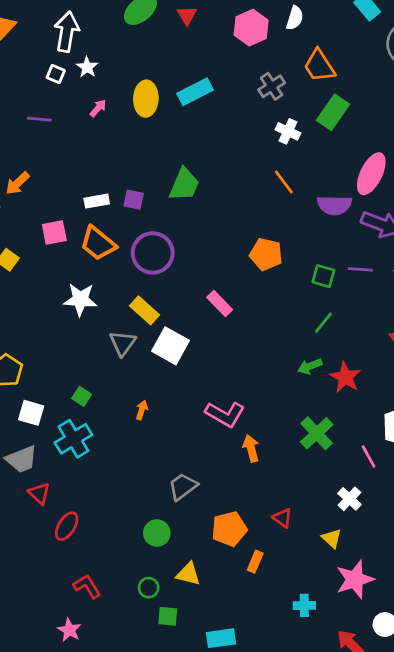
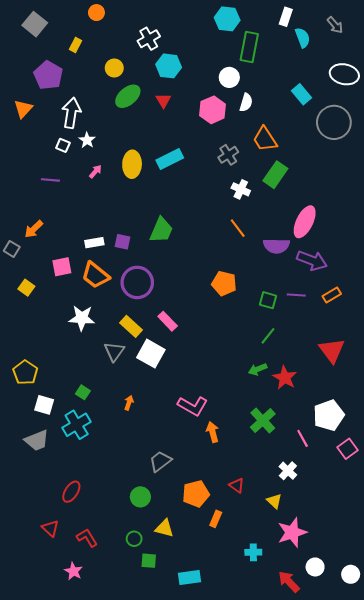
pink rectangle: (220, 304) -> (168, 321), moved
red triangle: (39, 493) -> (50, 528), moved

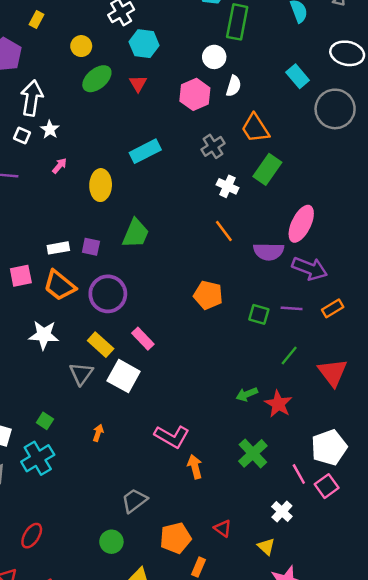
yellow ellipse: (132, 164) -> (101, 185), moved
green line: (268, 336) -> (289, 356), moved
pink square: (348, 449) -> (327, 486), moved

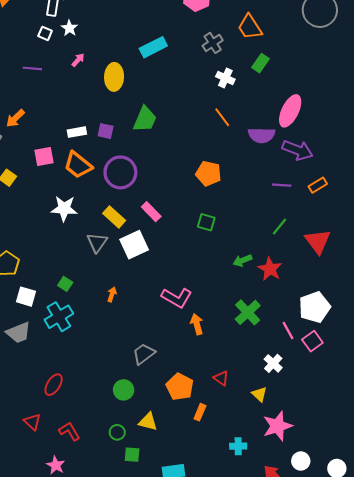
green rectangle: (267, 169) -> (260, 63), size x0.7
green square: (259, 314) -> (206, 222), moved
white square: (124, 376) -> (134, 245), turned 36
orange pentagon: (176, 538) -> (180, 387), turned -30

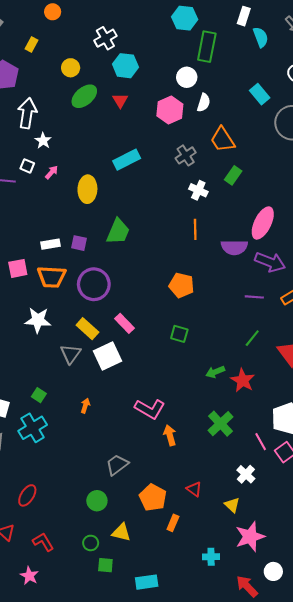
white square: (45, 33) -> (27, 166), moved
orange line: (222, 117) -> (195, 229), turned 36
orange trapezoid: (78, 165) -> (52, 277), turned -36

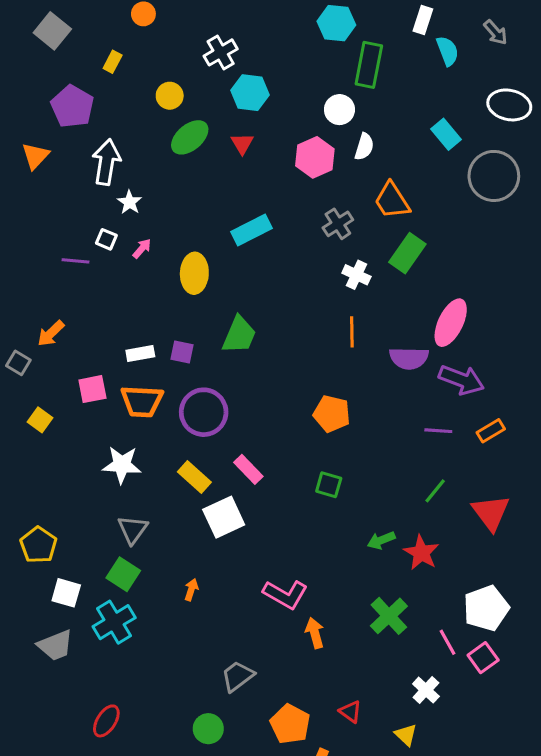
green rectangle: (233, 175) -> (407, 253), size x1.4
gray triangle: (71, 354) -> (133, 530), moved
green square: (39, 395) -> (123, 574), size x1.5

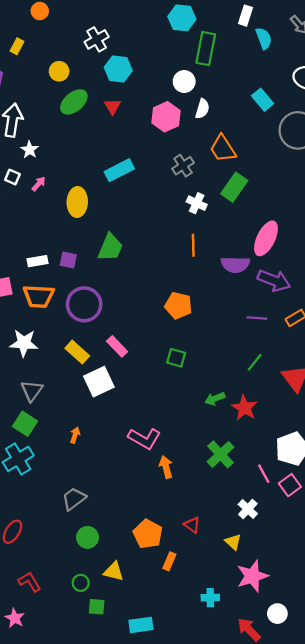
gray trapezoid: (238, 676) -> (74, 499), moved

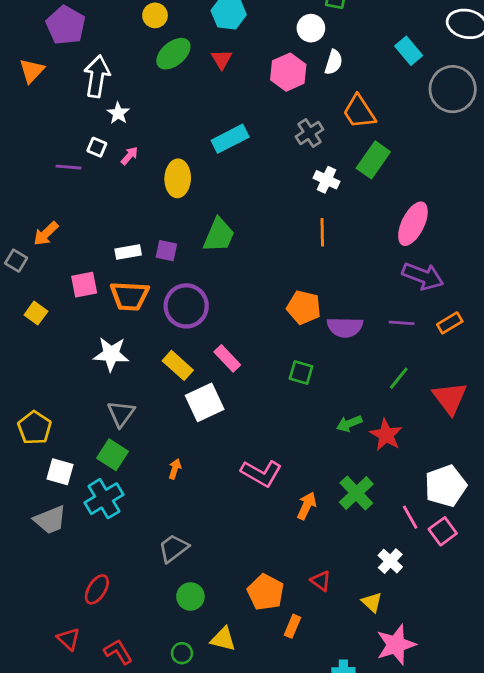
purple semicircle: (235, 265) -> (345, 327), moved
orange arrow: (166, 467) -> (307, 506), moved, turned 40

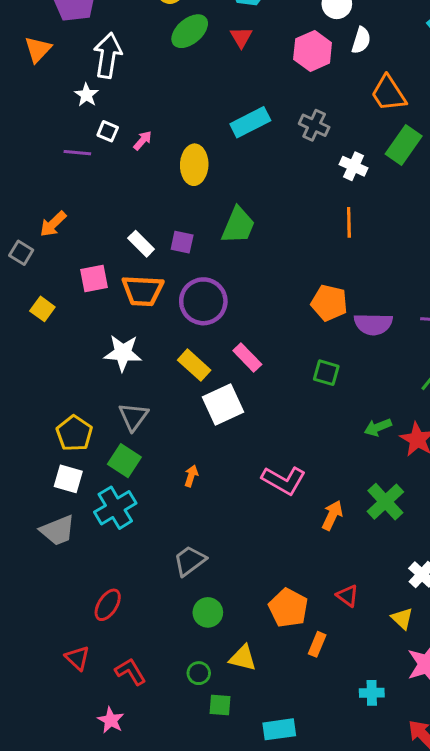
white star: (118, 113) -> (86, 95), moved
gray cross: (309, 133) -> (314, 125), moved, turned -32
white rectangle: (128, 252) -> (141, 244), turned 55
yellow pentagon: (35, 428) -> (74, 433), moved

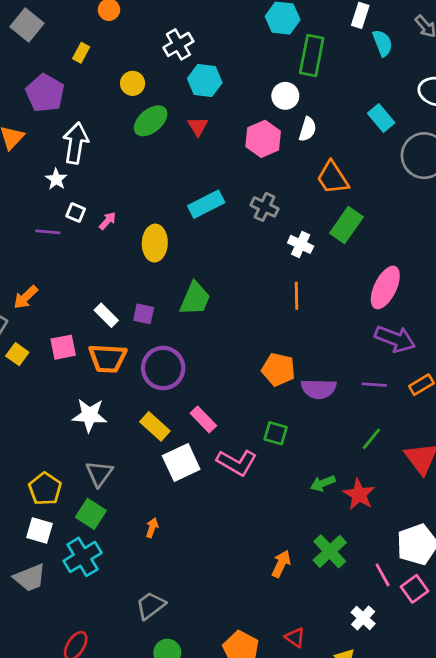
yellow square: (42, 309) -> (17, 354), moved
pink L-shape: (284, 480) -> (237, 462), moved

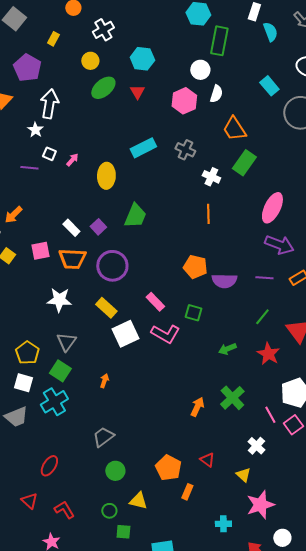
white cross: (178, 44) -> (103, 30), moved
purple square: (144, 314) -> (98, 227), turned 35
pink rectangle: (203, 419) -> (155, 302), moved
red star: (359, 494) -> (268, 354), moved

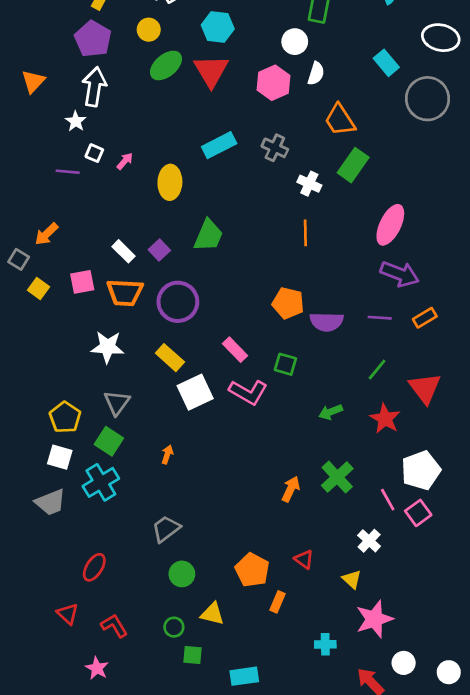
purple pentagon: (27, 68) -> (93, 39), moved
red triangle: (137, 92) -> (211, 71), size x1.8

